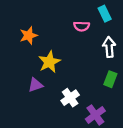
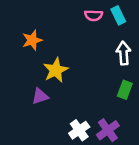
pink semicircle: (82, 26) -> (94, 15), moved
white cross: (70, 98) -> (79, 130), moved

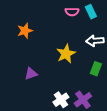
white arrow: (124, 53) -> (95, 41), turned -90
yellow star: (56, 70) -> (66, 54), moved

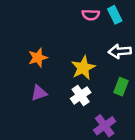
orange star: (25, 31) -> (38, 58), moved
white cross: (61, 100) -> (81, 95), moved

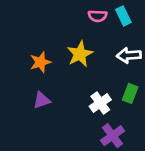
yellow star: (83, 68) -> (80, 54), moved
white cross: (81, 95) -> (100, 103), moved

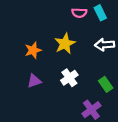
green rectangle: (130, 93) -> (106, 84), moved, turned -56
white cross: (100, 103) -> (69, 78), moved

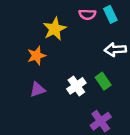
yellow star: (65, 44) -> (55, 29), moved
green rectangle: (106, 84) -> (103, 81), moved

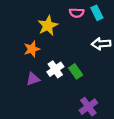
green rectangle: (103, 81) -> (76, 71), moved
white cross: (76, 86) -> (55, 69), moved

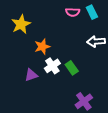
yellow star: (48, 26) -> (21, 24), moved
orange star: (32, 49) -> (42, 47), moved

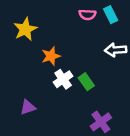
purple triangle: (31, 75) -> (28, 107), moved

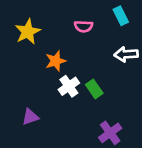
pink semicircle: (87, 15) -> (84, 26), moved

